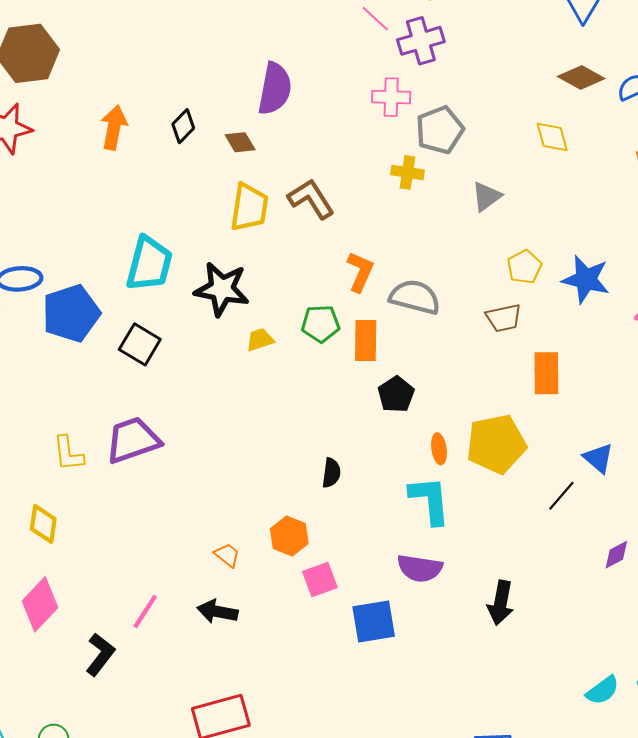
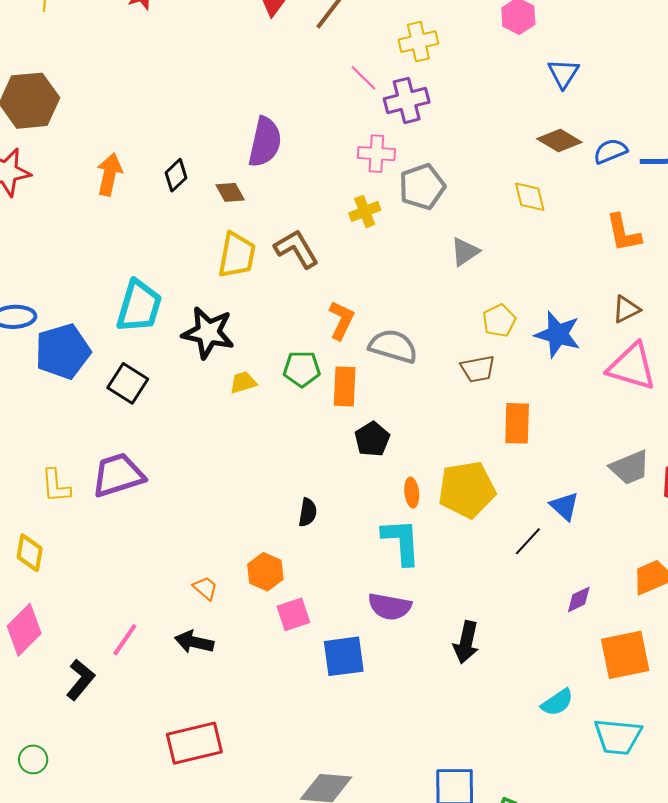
yellow cross: (408, 172) -> (365, 211), moved, turned -32
cyan semicircle: (603, 690) -> (557, 702), moved

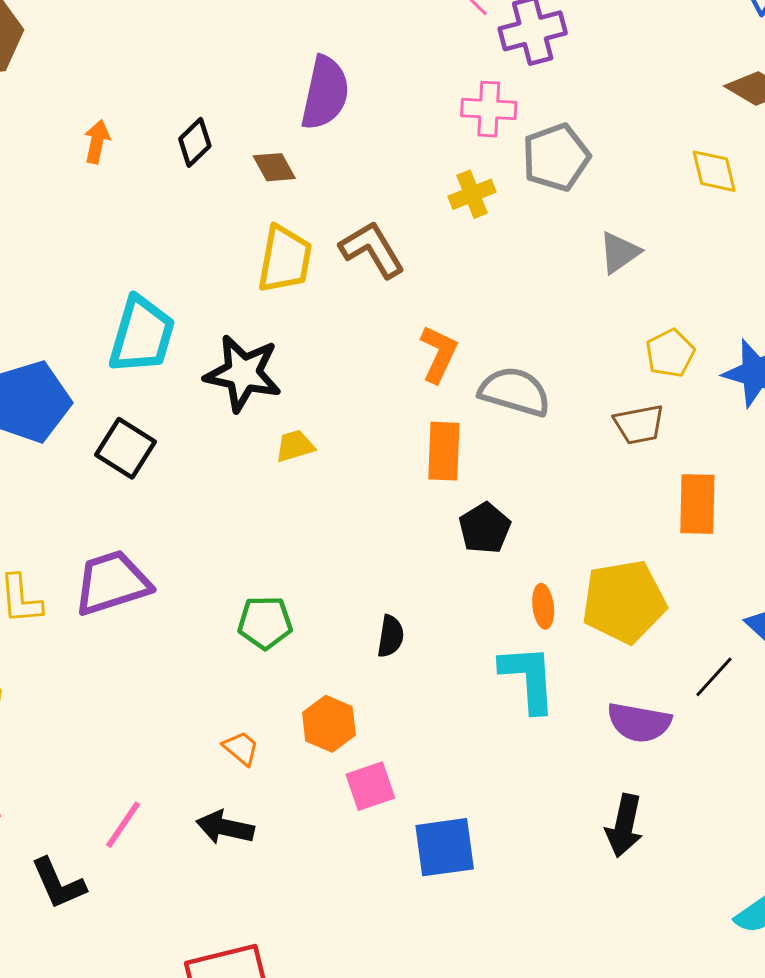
orange arrow: (109, 174) -> (97, 142), size x0.7
green pentagon: (302, 369) -> (265, 623), moved
purple semicircle: (390, 607) -> (639, 722), moved
black L-shape: (80, 680) -> (58, 883), turned 117

